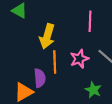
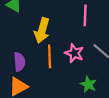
pink star: (79, 59) -> (74, 53), turned -30
purple semicircle: (40, 78) -> (19, 62), moved

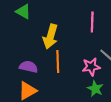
pink star: (74, 53) -> (91, 67), moved, turned -30
purple semicircle: (19, 62) -> (29, 67), turned -72

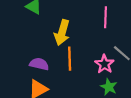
pink star: (91, 67) -> (104, 64), turned -30

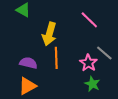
pink line: (106, 17) -> (89, 20), turned -48

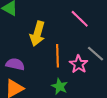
orange line: (56, 58) -> (57, 56), moved
green star: (92, 84) -> (60, 86), moved

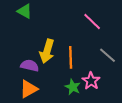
yellow arrow: (37, 34) -> (47, 51), moved
pink star: (79, 64) -> (91, 81), moved

